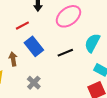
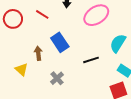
red line: (22, 26) -> (42, 14), moved, turned 56
black line: (65, 53) -> (91, 60), moved

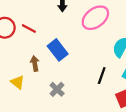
red line: (42, 14) -> (29, 28), moved
black line: (91, 60) -> (102, 76), moved, turned -49

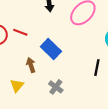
yellow triangle: (18, 82) -> (17, 86), turned 40

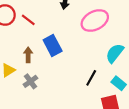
gray cross: (56, 87) -> (30, 81), moved

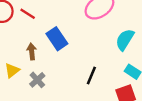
black line: (91, 78) -> (91, 76), moved

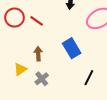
blue rectangle: (57, 39) -> (72, 48), moved

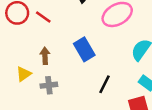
gray cross: (42, 79) -> (49, 85), turned 32

